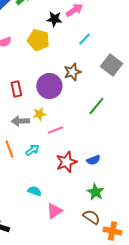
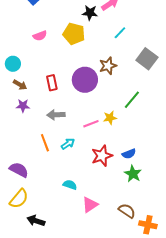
yellow star: (39, 114) -> (110, 118), moved
green star: (95, 192) -> (133, 174), moved

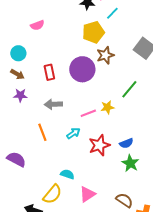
cyan line: (120, 33) -> (112, 13), moved
yellow pentagon: (74, 34) -> (93, 32), moved, turned -30
cyan circle: (13, 64) -> (18, 53), moved
cyan arrow: (68, 144) -> (73, 133), moved
yellow semicircle: (19, 199) -> (52, 194), moved

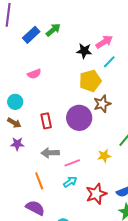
pink line: (88, 113) -> (72, 163), moved
purple semicircle: (16, 159) -> (35, 208), moved

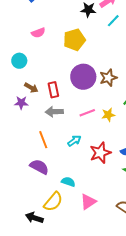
yellow pentagon: (90, 81) -> (74, 40), moved
brown star: (102, 104) -> (108, 78), moved
red rectangle: (46, 121) -> (53, 90), moved
brown arrow: (14, 123) -> (31, 88), moved
pink line: (72, 163) -> (87, 113), moved

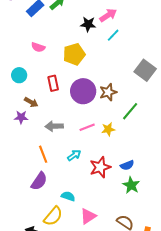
pink semicircle: (38, 33) -> (38, 47), turned 40
red rectangle: (53, 90) -> (53, 83), moved
purple semicircle: (39, 167) -> (39, 181), turned 96

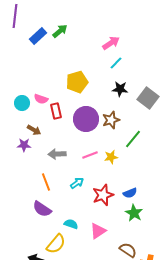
black star: (88, 24) -> (120, 89), moved
pink semicircle: (38, 47) -> (41, 99), moved
purple semicircle: (39, 181) -> (42, 209), turned 90
pink triangle: (88, 216) -> (98, 231), moved

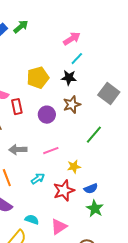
black star: (120, 89) -> (69, 78), moved
purple circle: (86, 119) -> (47, 115), size x0.7
brown star: (111, 120) -> (72, 105), moved
yellow star: (111, 157) -> (74, 167), moved

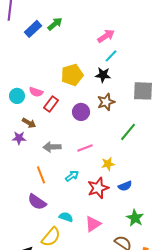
gray square: (109, 94) -> (143, 91), turned -35
red rectangle: (17, 107) -> (51, 104), turned 49
green star: (95, 209) -> (135, 218), moved

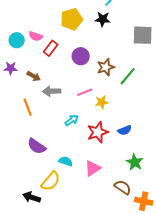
brown star: (106, 102) -> (106, 67), moved
brown arrow: (29, 123) -> (34, 76), moved
purple star: (19, 138) -> (11, 68), moved
yellow star: (108, 164) -> (102, 102), moved
orange line: (41, 175) -> (28, 107), moved

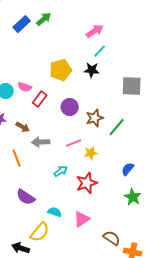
blue semicircle: (125, 130) -> (128, 169), moved, turned 152
green star: (135, 162) -> (133, 197), moved

